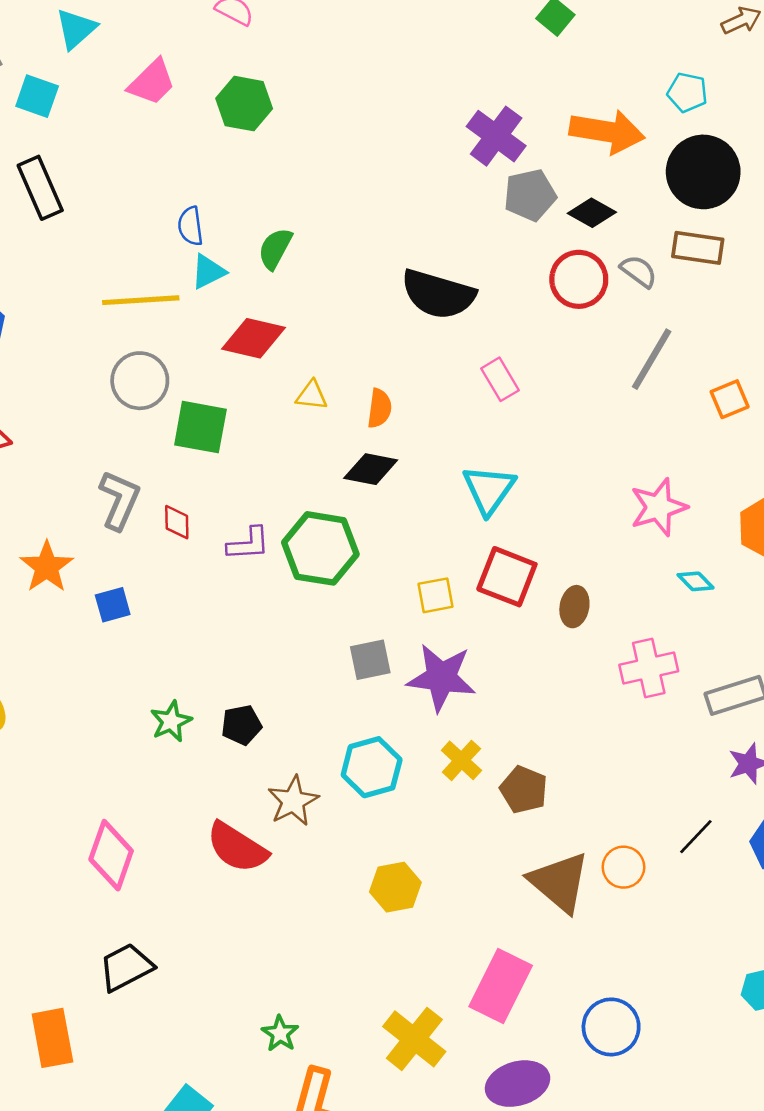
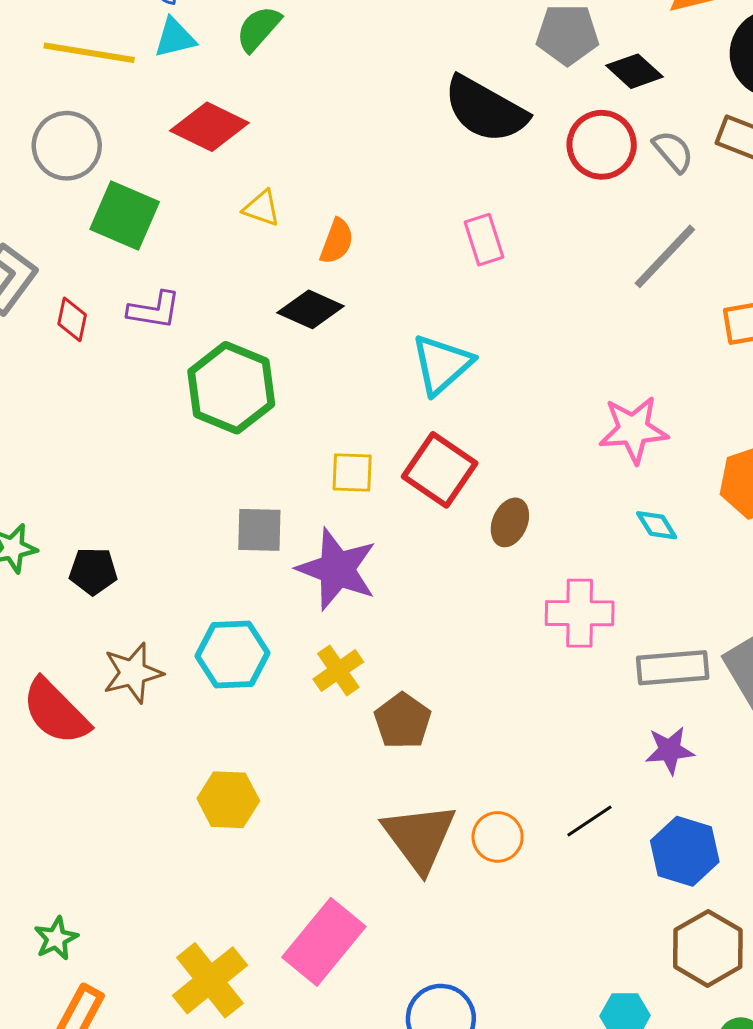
black semicircle: (438, 294) -> (485, 109), moved
purple L-shape: (248, 544) -> (154, 310), moved

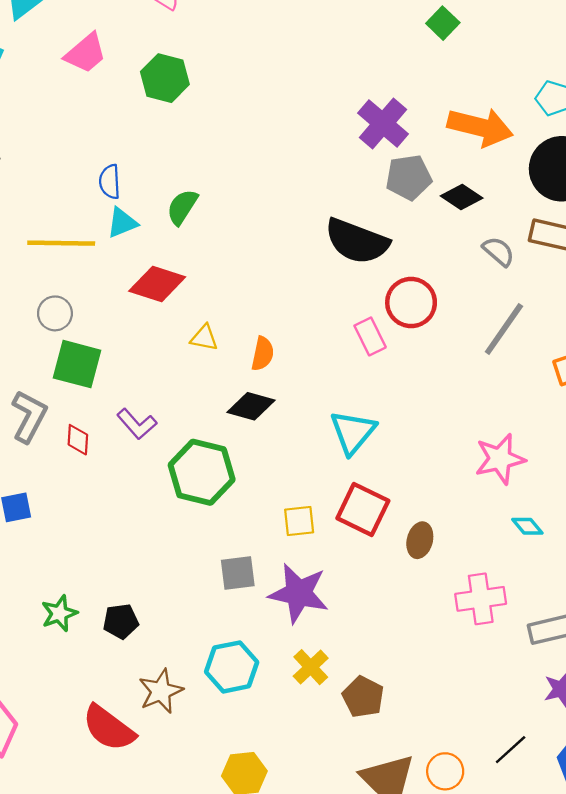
red circle: (602, 145) -> (411, 303), moved
gray circle: (67, 146) -> (55, 313), size x0.7
green square: (125, 215) -> (77, 364), moved
purple L-shape: (154, 310) -> (137, 424), turned 48

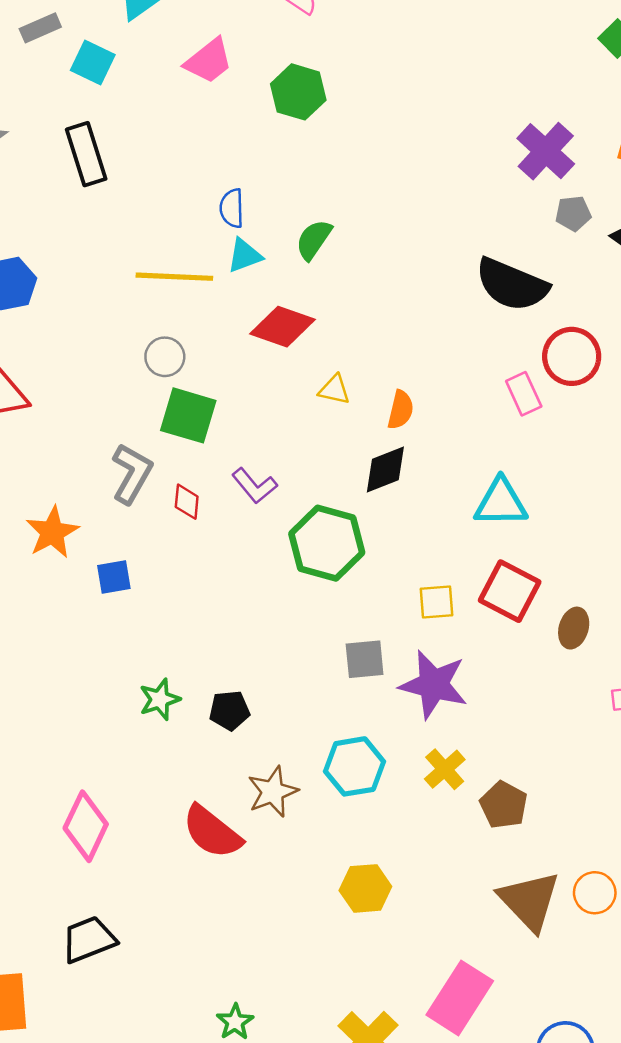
gray pentagon: (409, 177) -> (573, 213), size x0.7
black diamond: (251, 406) -> (385, 469), turned -39
cyan triangle: (353, 432) -> (501, 502), turned 48

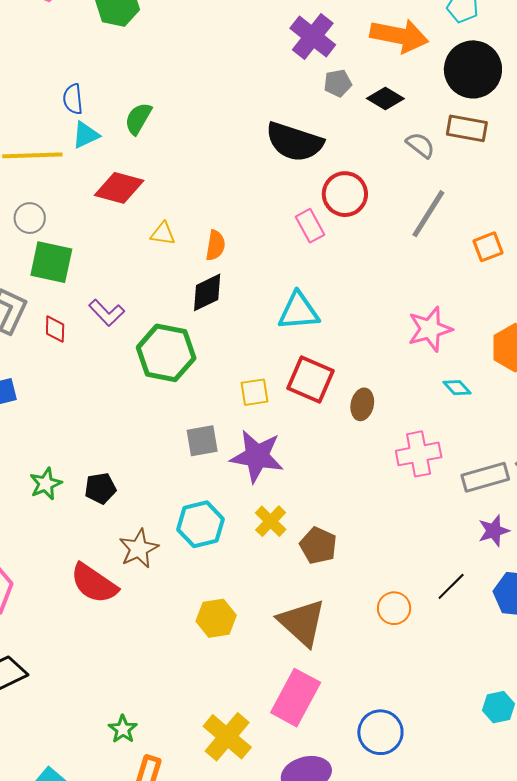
brown triangle: (529, 901) -> (302, 623), moved

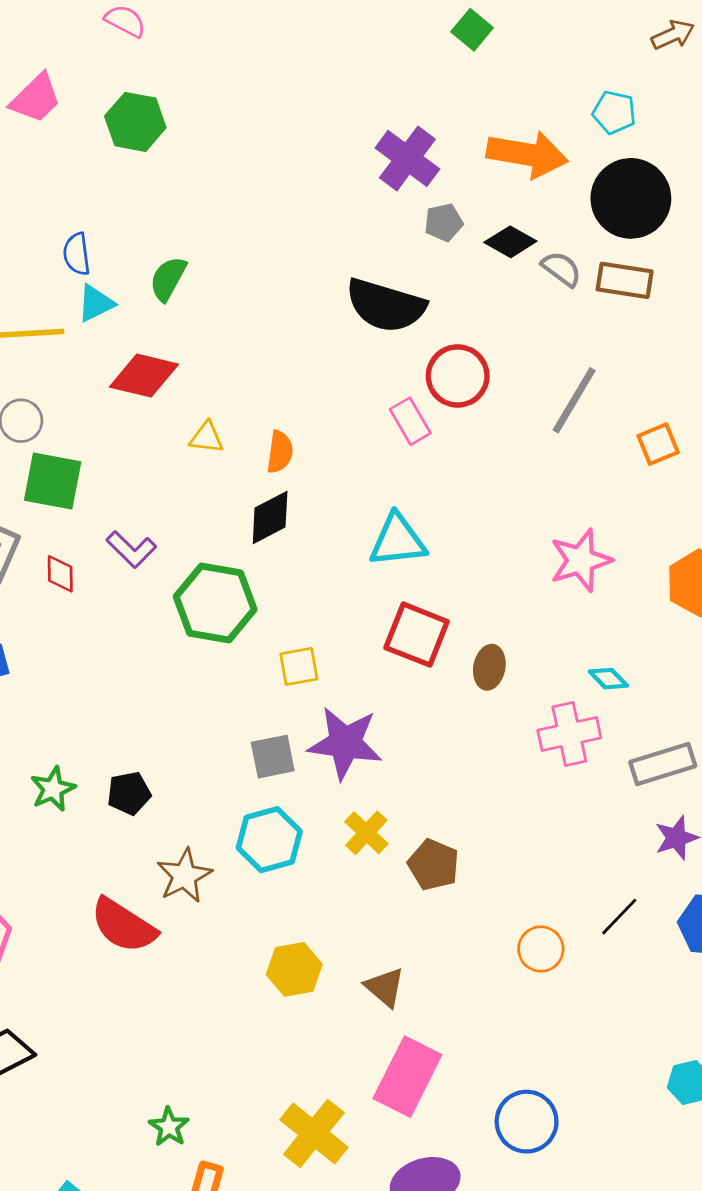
gray semicircle: (420, 145) -> (562, 269), moved
cyan diamond: (457, 388) -> (608, 679), moved
yellow square: (254, 392) -> (299, 666), moved
gray square: (202, 441) -> (273, 757), moved
brown triangle: (302, 623) -> (385, 987), moved, size x0.6

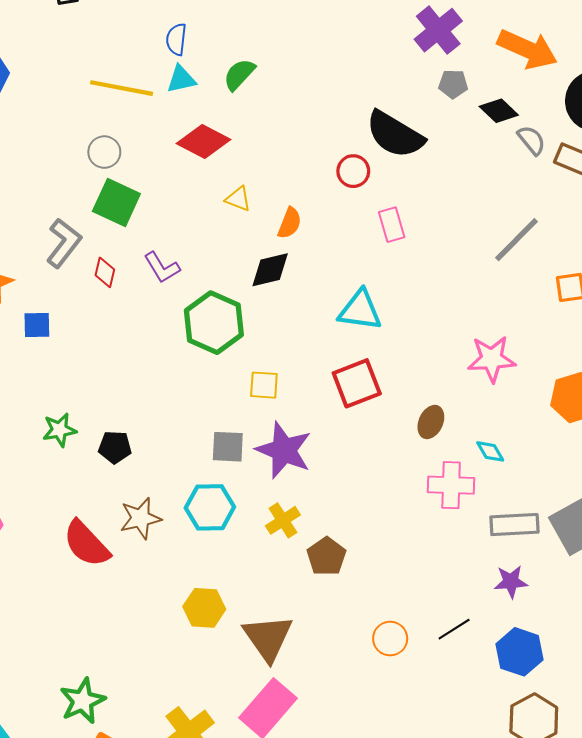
red circle: (458, 376) -> (353, 171), moved, size x0.7
red square: (417, 635) -> (357, 383), turned 33
brown ellipse: (489, 667) -> (431, 422), moved
brown triangle: (385, 987) -> (268, 638), size x1.6
green star: (169, 1127) -> (83, 701), size x1.5

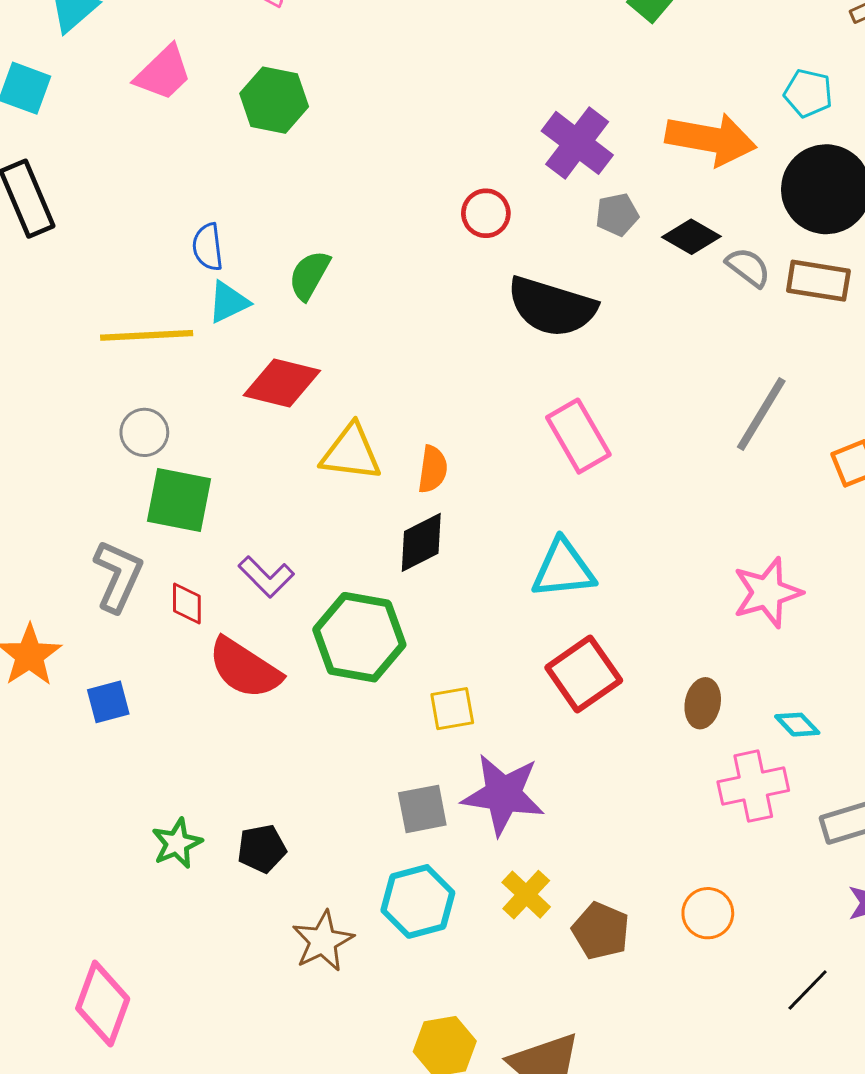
red circle: (353, 171) -> (486, 213), moved
yellow triangle: (238, 199) -> (351, 453), size x1.6
pink rectangle: (392, 225) -> (578, 436), size x1.4
red semicircle: (86, 544) -> (245, 668), moved
orange circle: (390, 639) -> (708, 913), moved

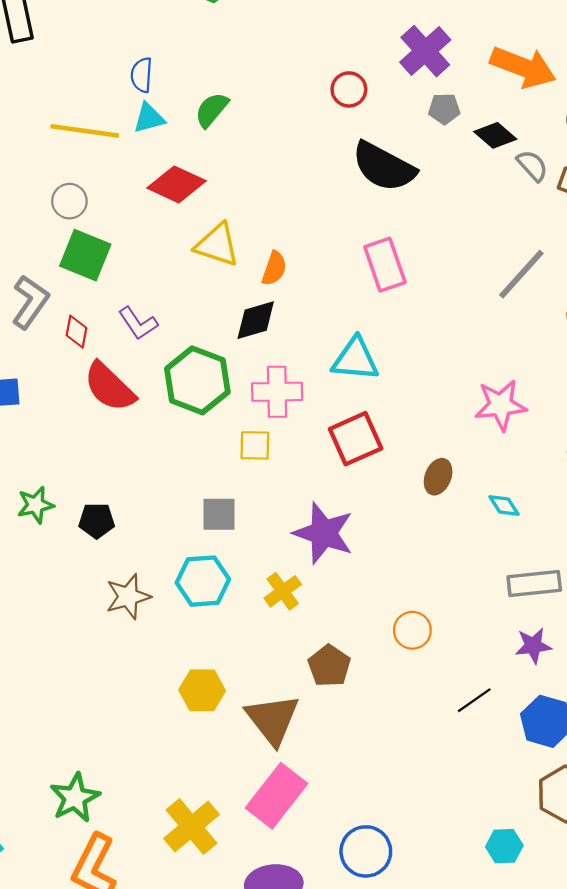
pink cross: (753, 786) -> (277, 392), moved
purple star: (503, 794) -> (324, 533), moved
brown pentagon: (601, 931) -> (329, 666), moved

